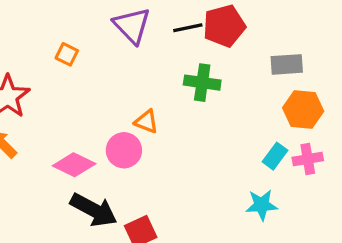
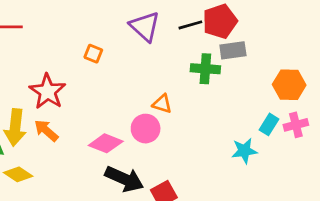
gray rectangle: (287, 64) -> (233, 50), moved
cyan star: (262, 205) -> (244, 151), moved

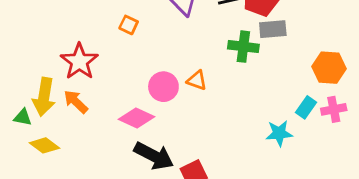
pink circle: (146, 129) -> (163, 87), moved

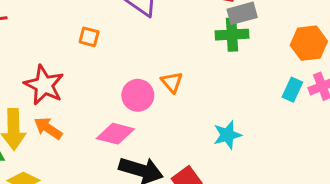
green cross: (243, 47) -> (232, 35), moved
orange triangle: (197, 80) -> (172, 82), turned 40
cyan star: (279, 133) -> (227, 135), moved

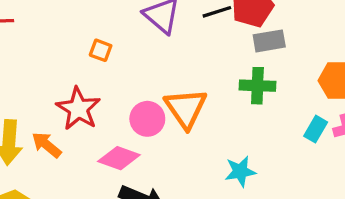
green cross: (232, 35) -> (257, 86), moved
orange triangle: (172, 82) -> (186, 108), size x1.8
red star: (44, 85) -> (78, 109), moved

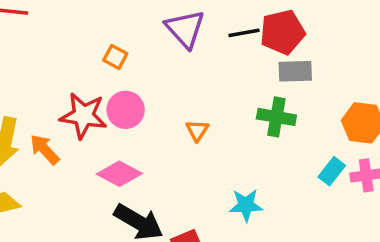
orange triangle: (186, 108) -> (197, 130), size x0.5
red star: (78, 109) -> (83, 116), turned -30
pink circle: (147, 119) -> (126, 110), moved

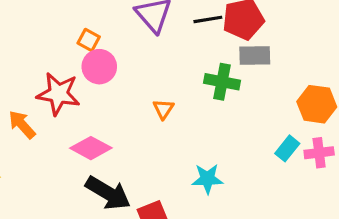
pink circle: (126, 110) -> (99, 67), moved
green cross: (276, 117) -> (222, 82), moved

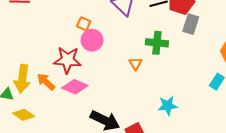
gray rectangle: (255, 56) -> (191, 24), turned -66
green cross: (222, 82) -> (157, 43), moved
pink diamond: (91, 148) -> (75, 87), moved

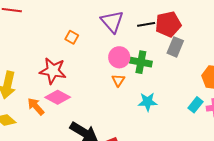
pink circle: (92, 40) -> (119, 57), moved
orange arrow: (46, 82) -> (36, 106), moved
cyan star: (168, 106) -> (148, 102), moved

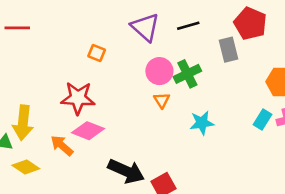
red pentagon: (168, 24) -> (250, 24), moved, turned -30
gray rectangle: (175, 47) -> (228, 50), turned -30
green cross: (141, 62) -> (187, 74), turned -30

